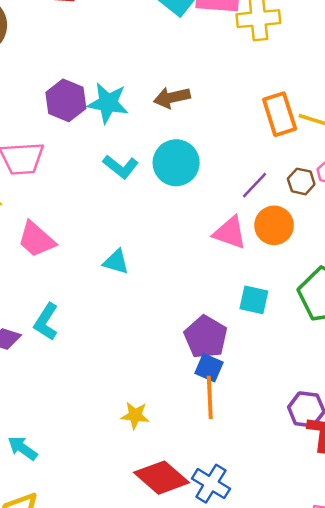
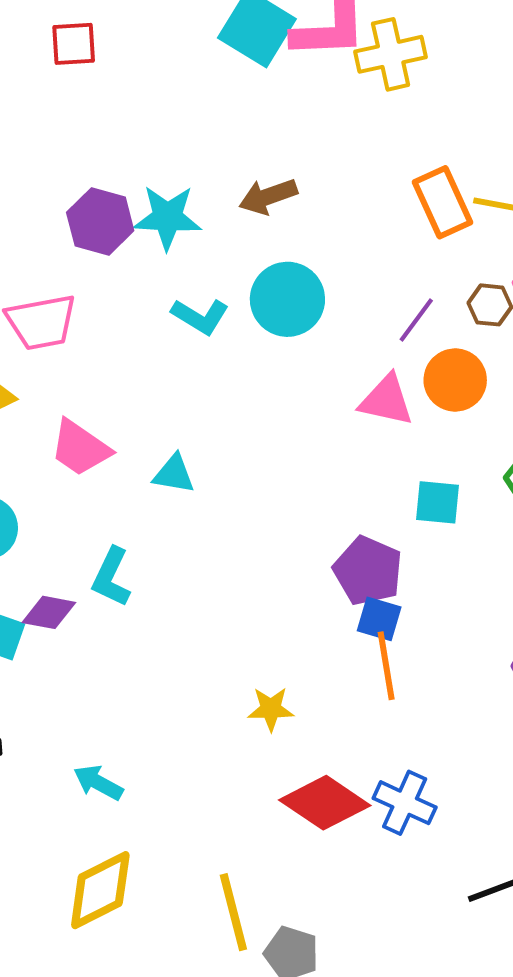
cyan triangle: (116, 262) -> (174, 474), moved

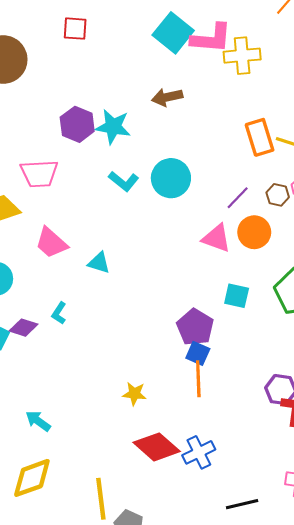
brown arrow: (268, 196) -> (167, 97), moved
cyan L-shape: (111, 577) -> (59, 313), size x0.7
blue cross: (405, 803) -> (199, 452), turned 32

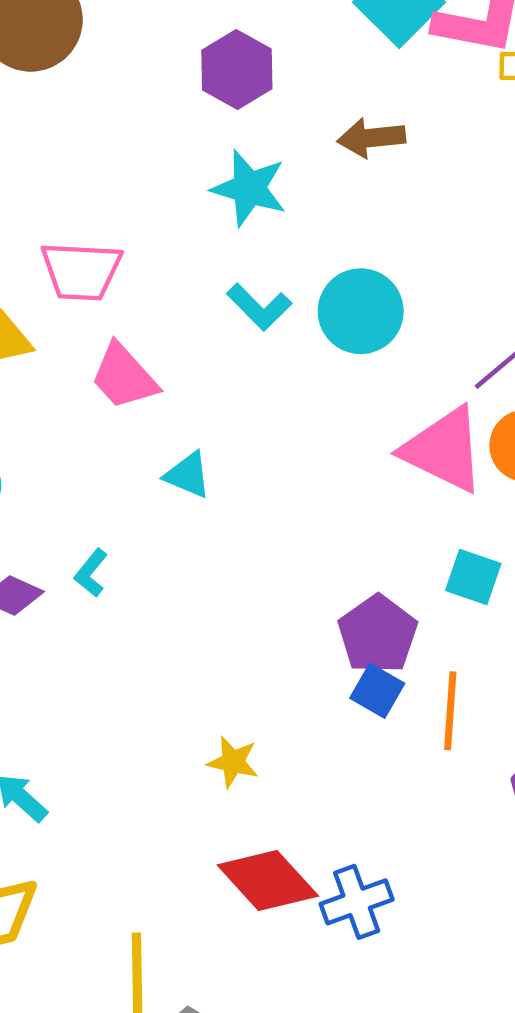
purple hexagon: (77, 124) -> (237, 69), moved
pink triangle: (216, 238) -> (444, 450), size x1.4
pink trapezoid: (51, 243) -> (124, 377), moved
orange line: (198, 379) -> (450, 711), moved

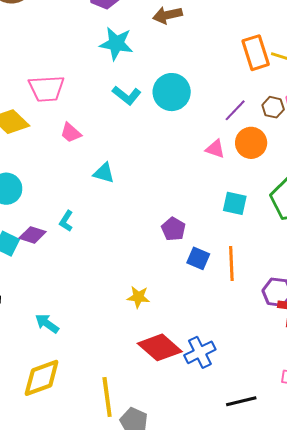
pink trapezoid: (124, 377) -> (71, 133), size x0.7
pink triangle: (444, 450) -> (215, 149), size x0.5
purple pentagon: (378, 634) -> (173, 229), moved, size x0.7

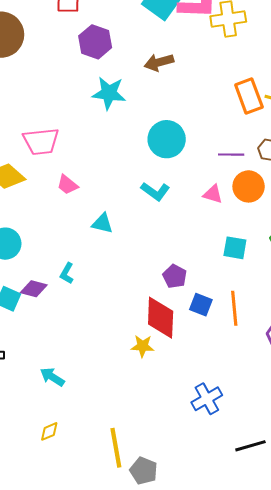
cyan L-shape: (127, 95) -> (155, 191), moved
purple line: (235, 110) -> (231, 155), turned 50
red diamond: (160, 347) -> (161, 318), moved, turned 54
yellow diamond: (42, 378) -> (49, 431), size x0.5

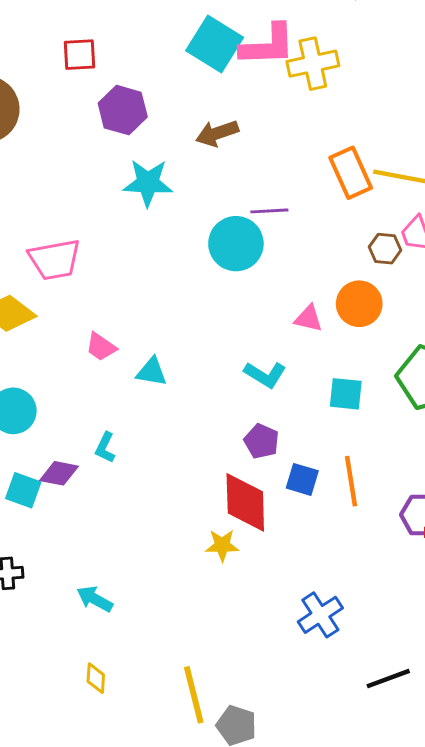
purple line: (231, 155) -> (269, 211), moved
pink trapezoid: (67, 185) -> (101, 347), moved
cyan L-shape: (155, 191) -> (265, 375), moved
yellow diamond: (49, 431) -> (96, 678), turned -60

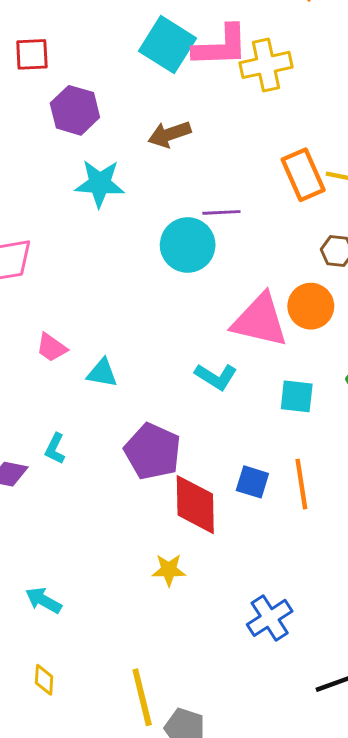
pink triangle: (308, 318) -> (260, 320), size x2.0
purple pentagon: (261, 441) -> (153, 451), moved, size x1.6
yellow star: (222, 545) -> (169, 570), moved

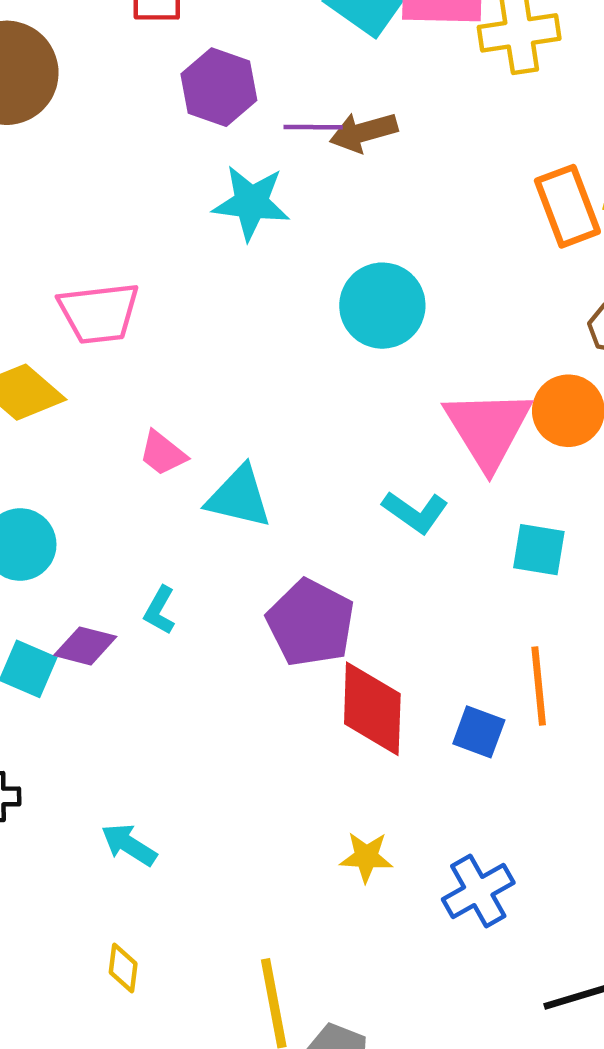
purple line: (221, 212) -> (313, 127), moved
pink triangle: (260, 320) -> (488, 429), turned 42
cyan triangle: (102, 373) -> (239, 497), size x1.4
blue square: (252, 482) -> (479, 732), moved
yellow star: (169, 570) -> (366, 857), moved

